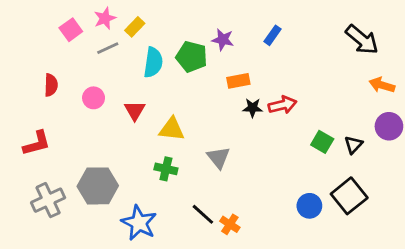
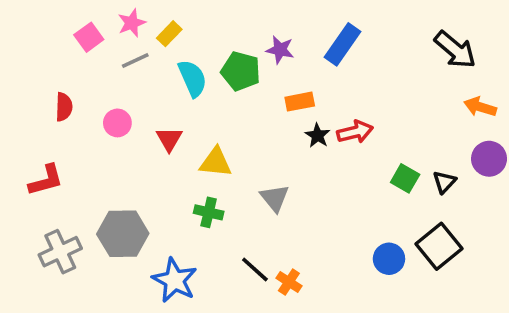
blue rectangle: (272, 35) -> (343, 44), size x1.6
cyan semicircle: (153, 62) -> (192, 78), turned -32
black star: (253, 108) -> (318, 135), turned 30

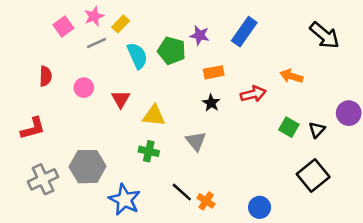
orange arrow: (480, 107) -> (291, 76), moved
black star: (318, 135) -> (211, 103), moved
blue circle: (389, 259) -> (260, 207), moved

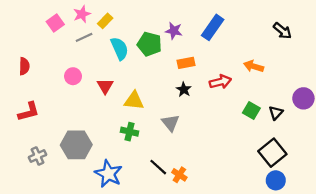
black arrow: (324, 35) -> (282, 31), size x0.7
red semicircle: (46, 76) -> (24, 66), moved
gray cross: (43, 179) -> (38, 156), size x0.7
blue circle: (260, 207) -> (276, 180), moved

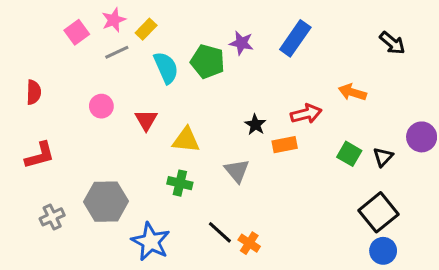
orange rectangle: (186, 63) -> (285, 145), moved

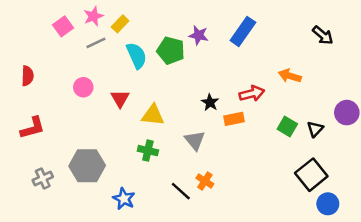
blue star: (151, 242) -> (124, 199), size x0.7
orange cross: (249, 243) -> (205, 181), moved
blue circle: (383, 251) -> (328, 204), moved

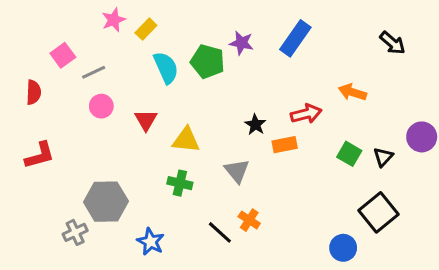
pink square: (63, 26) -> (63, 55), moved
gray line: (96, 43) -> (94, 72), moved
gray cross: (43, 178) -> (75, 232), moved
blue circle: (328, 204) -> (343, 248), moved

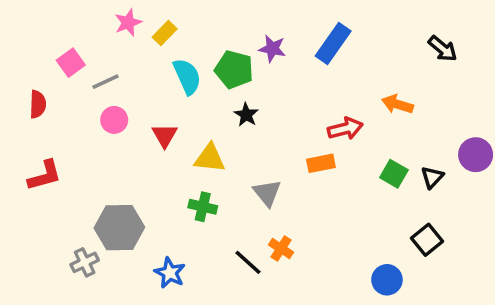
black star: (255, 125) -> (246, 115), moved
black square: (379, 212) -> (427, 240), size x0.7

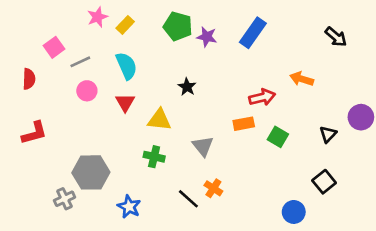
green pentagon: (234, 70) -> (178, 26), moved
cyan semicircle: (187, 76) -> (126, 66), moved
green square: (394, 174) -> (278, 137), moved

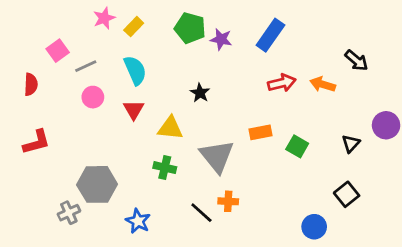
black arrow: (336, 37) -> (356, 60), moved
red arrow: (262, 97) -> (282, 83), moved
gray triangle: (203, 146) -> (217, 156), size x1.5
orange cross: (213, 188) -> (228, 201), turned -30

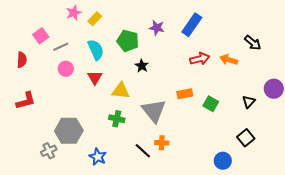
green pentagon: (190, 28) -> (128, 41), moved

